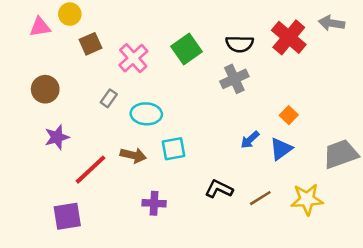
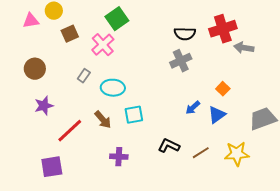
gray arrow: (332, 23) -> (244, 48), moved
red cross: (289, 37) -> (223, 29), turned 32
green square: (186, 49) -> (117, 19), moved
brown arrow: (133, 155) -> (103, 120), turned 36

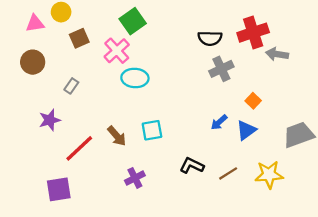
gray cross: (181, 61) -> (221, 69), moved
brown circle: (35, 69) -> (33, 62), moved
gray rectangle: (84, 76) -> (71, 86), moved
cyan ellipse: (113, 88) -> (135, 78), moved
purple cross: (119, 157) -> (135, 178), turned -30

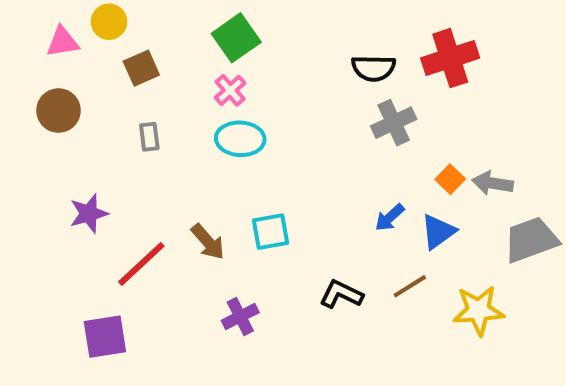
pink cross: (117, 51) -> (230, 90), moved, size x0.7
gray arrow: (277, 54) -> (493, 183), moved
gray rectangle: (71, 86) -> (149, 137), moved, turned -42
brown line: (228, 173) -> (410, 286), moved

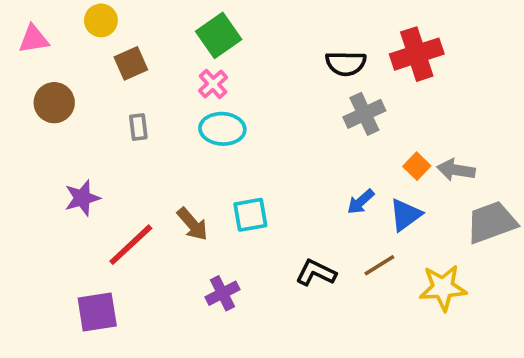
pink triangle: (63, 42) -> (34, 39), moved

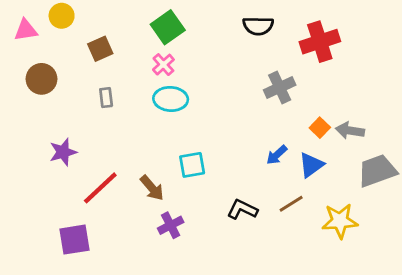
yellow circle: (101, 20) -> (62, 16), moved
black semicircle: (346, 63) -> (258, 26), moved
brown arrow: (192, 224) -> (152, 188), moved

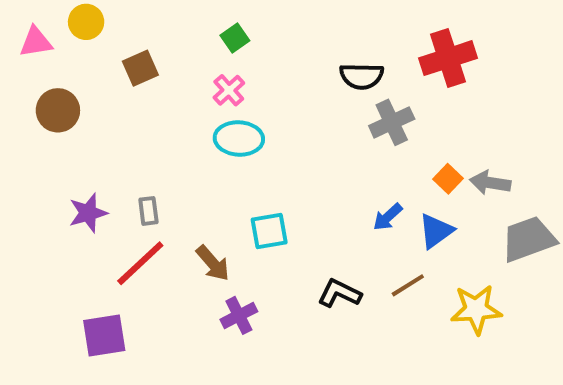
black semicircle: (258, 26) -> (362, 76), moved
green square: (168, 27) -> (235, 38), size x0.6
gray rectangle: (106, 98) -> (148, 211), moved

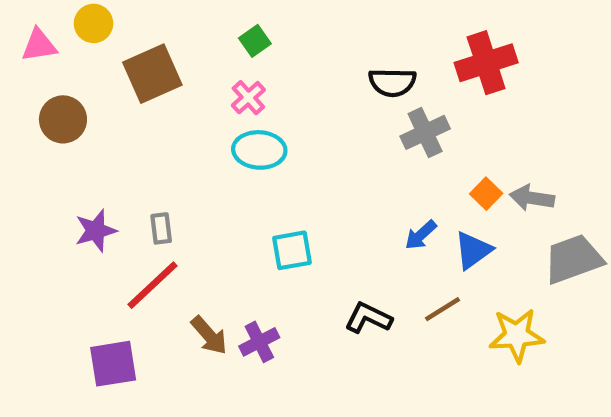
brown square: (140, 68) -> (152, 74), size x1.5
brown arrow: (213, 263) -> (209, 335), moved

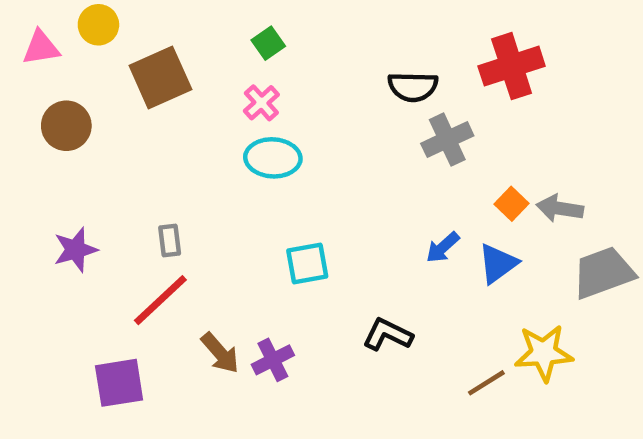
purple star: (96, 231) -> (75, 250), moved
brown line: (442, 309) -> (486, 383), moved

